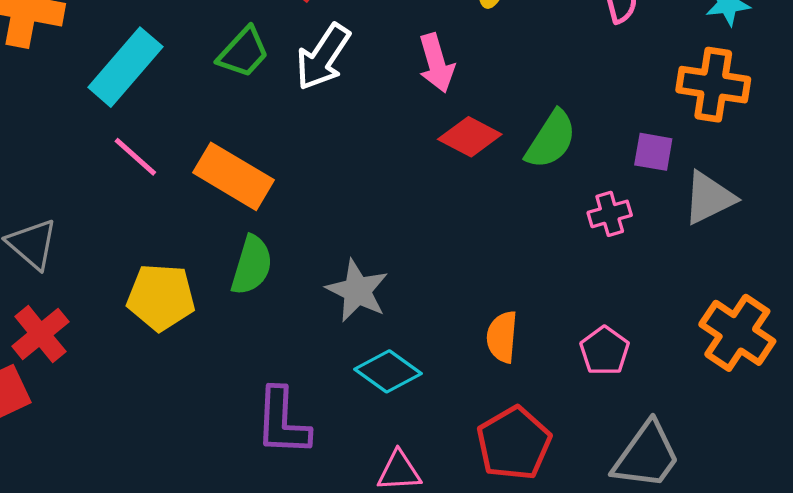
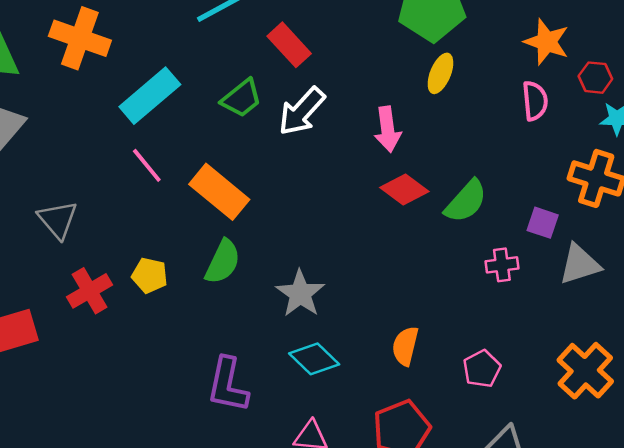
yellow pentagon: (161, 297) -> (150, 275), size x0.7
red cross: (40, 334) -> (90, 291), moved

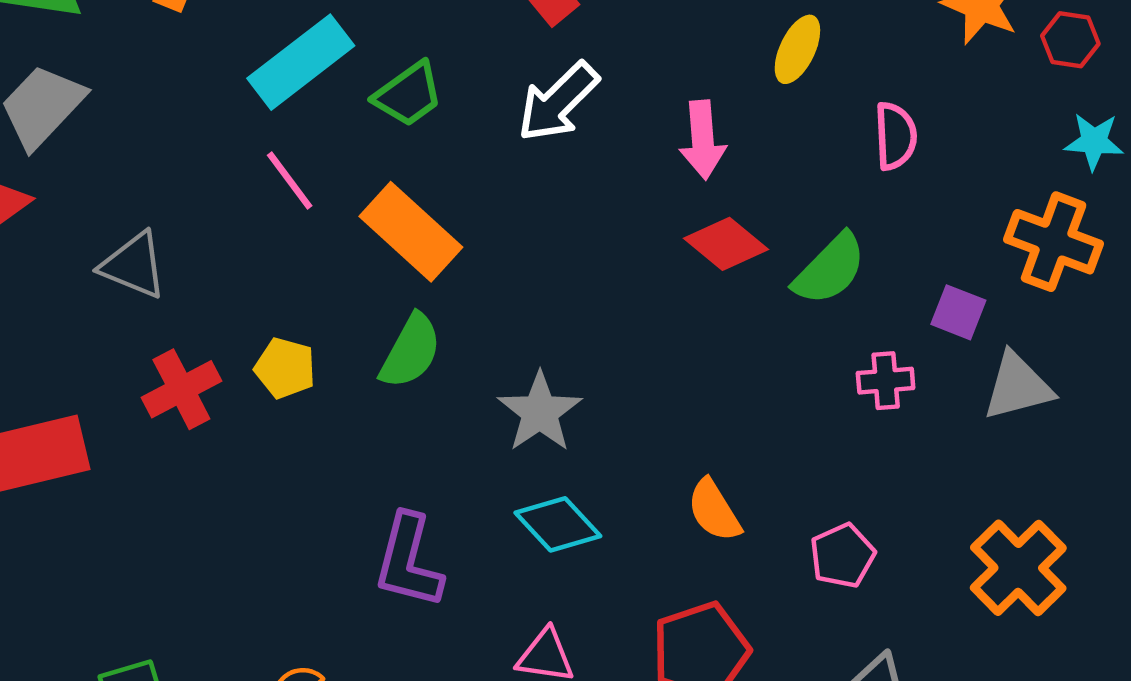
red hexagon: (595, 78) -> (1070, 40), moved
green trapezoid: (242, 98) -> (408, 94), moved
pink semicircle: (535, 101) -> (895, 136), moved
gray triangle: (58, 220) -> (133, 265), turned -30
orange semicircle: (405, 346) -> (714, 510), turned -48

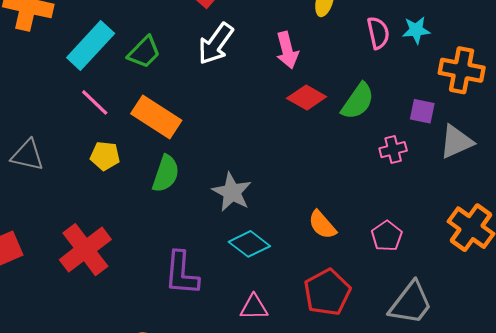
cyan star: (1094, 142) -> (416, 30), moved
yellow pentagon: (285, 368) -> (105, 156), moved
red cross: (181, 389) -> (85, 250), moved, size x1.4

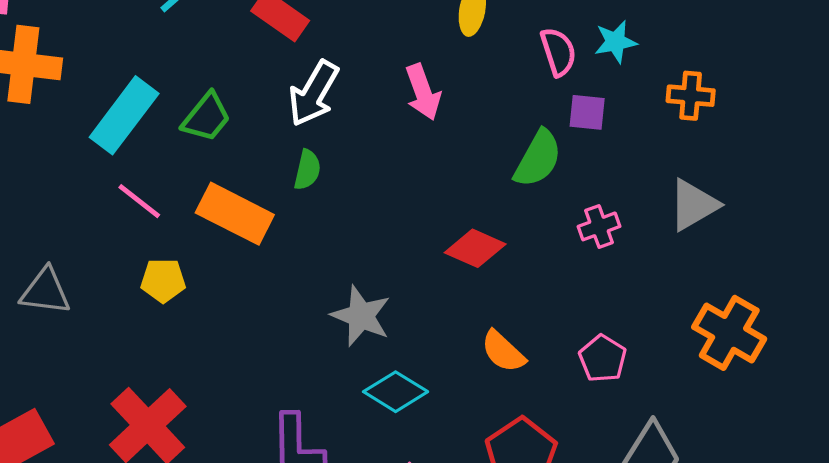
orange cross: (462, 70) -> (691, 96), size x0.7
red diamond: (307, 98) -> (475, 248), moved
purple square: (422, 111) -> (587, 112), moved
green semicircle: (166, 174) -> (307, 170), moved, size x0.7

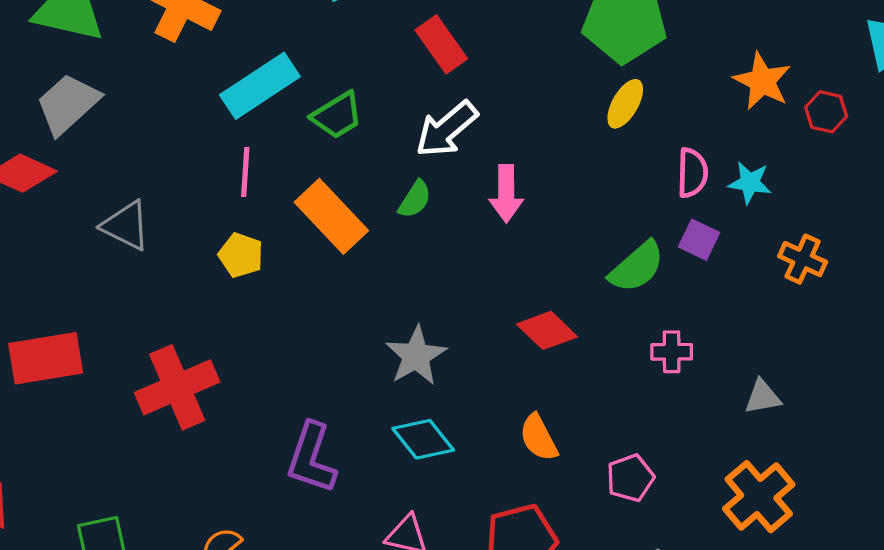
pink arrow: (423, 92) -> (506, 194), moved
pink line: (139, 201) -> (245, 172), turned 36
gray triangle: (693, 205) -> (763, 397), moved, size x0.7

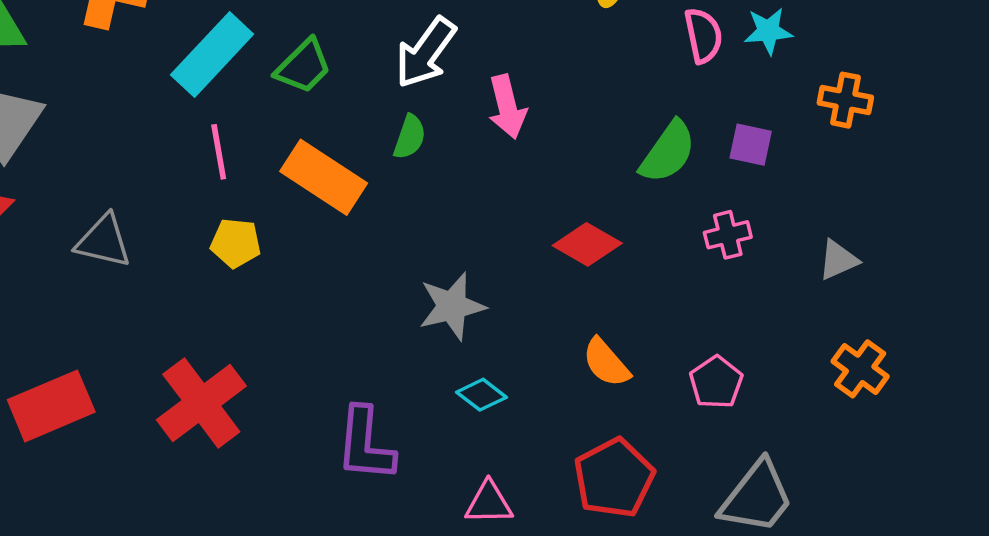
purple square: (699, 240) -> (751, 145), moved
gray star: (416, 356) -> (452, 306), turned 30
cyan diamond: (423, 439) -> (482, 395), size x0.7
orange cross: (759, 497) -> (860, 369), size x0.7

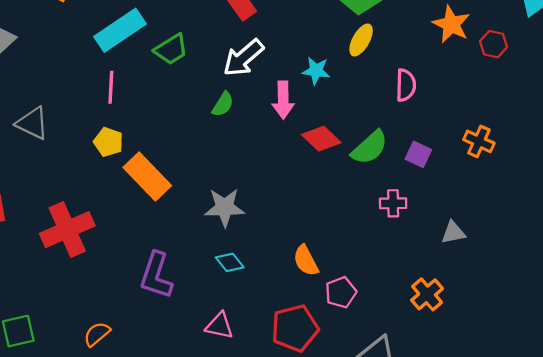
cyan star: (768, 31) -> (316, 71), moved
orange rectangle: (324, 177) -> (147, 176), moved
red diamond: (587, 244) -> (321, 139), moved
orange cross: (860, 369) -> (427, 294), moved
pink pentagon: (716, 382) -> (341, 292), moved

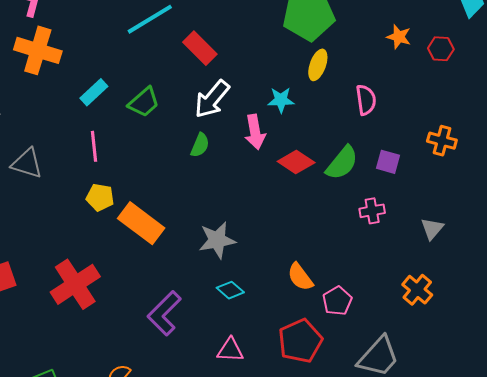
orange star: (451, 24) -> (399, 37), size x0.7
cyan rectangle: (120, 30) -> (94, 92), size x0.6
gray triangle: (32, 123) -> (27, 163), moved
gray triangle: (453, 233) -> (432, 229), turned -30
purple L-shape: (156, 275) -> (164, 313), turned 36

